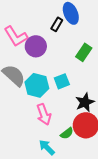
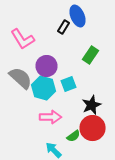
purple circle: (36, 46) -> (46, 66), moved
pink arrow: (44, 114) -> (50, 117), turned -70

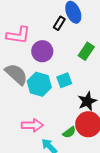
pink L-shape: (22, 39) -> (18, 35), turned -50
purple circle: (46, 66) -> (42, 51), moved
pink arrow: (50, 117) -> (32, 125), moved

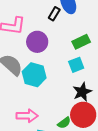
green rectangle: (86, 51) -> (81, 42), turned 30
cyan square: (64, 80) -> (76, 65), moved

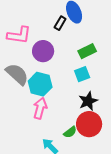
pink arrow: (27, 116) -> (40, 108), moved, turned -75

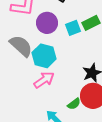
cyan square: (82, 74) -> (73, 28), moved
pink arrow: (40, 108) -> (44, 80), turned 40

